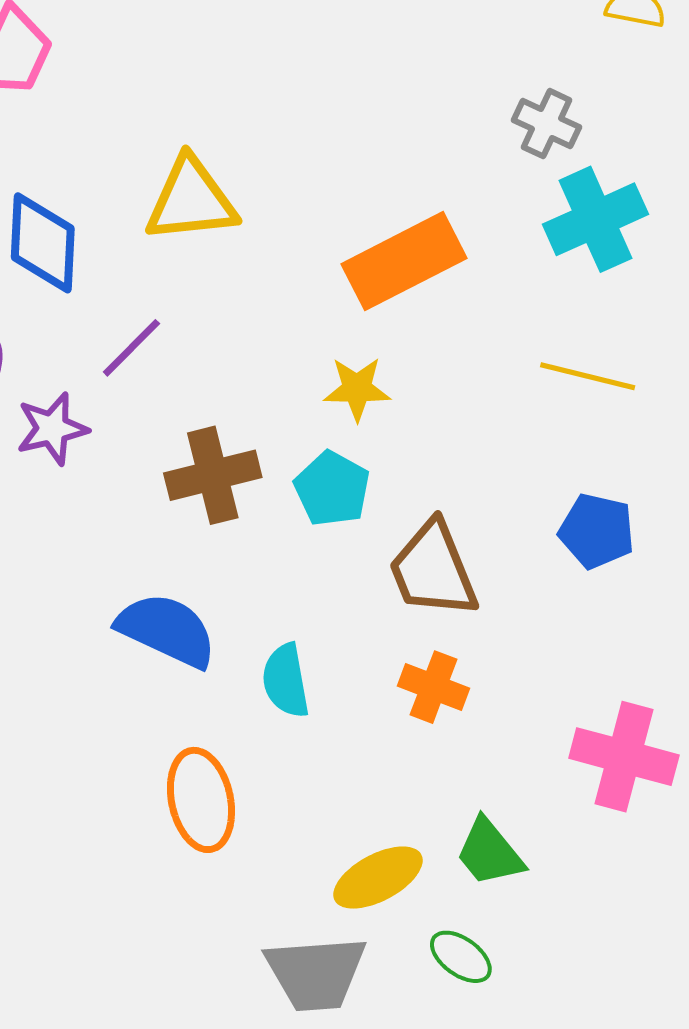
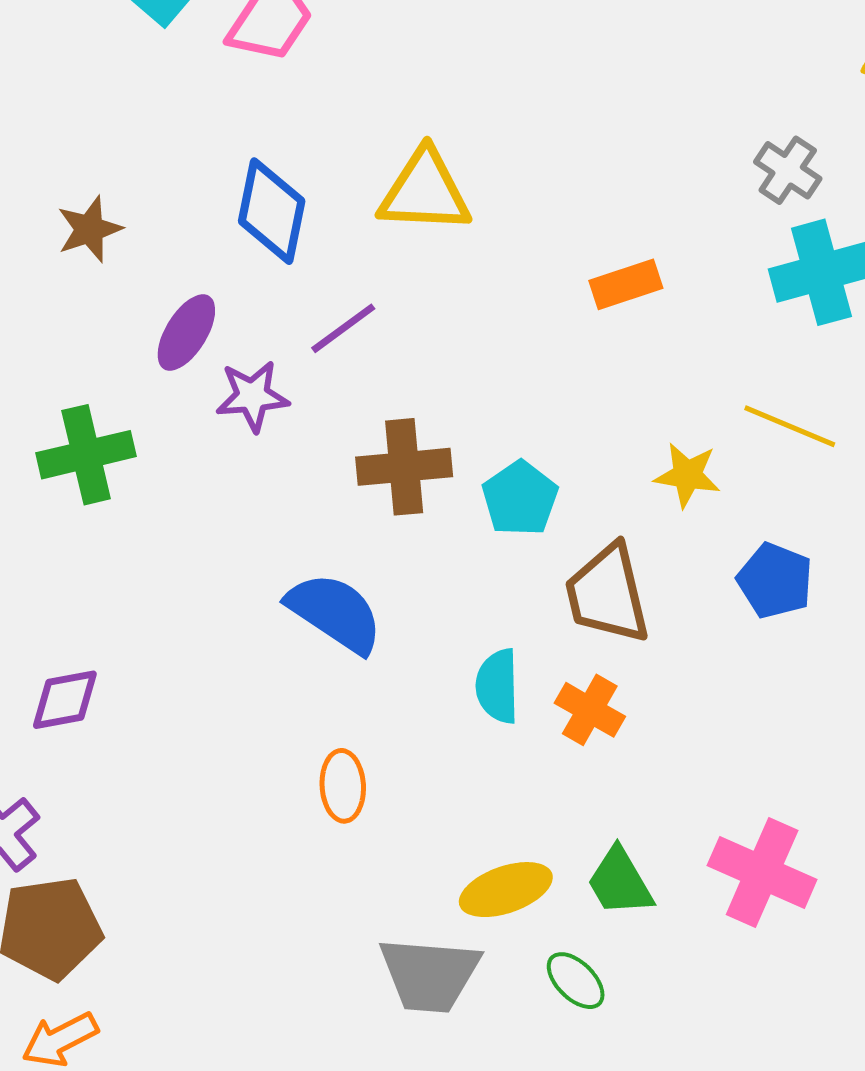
orange rectangle: (404, 261) -> (626, 284), size x0.6
yellow star: (357, 389) -> (687, 475), moved
cyan semicircle: (286, 681) -> (497, 686), moved
pink cross: (624, 757) -> (762, 872), moved
orange ellipse: (201, 800) -> (343, 786), size x0.7

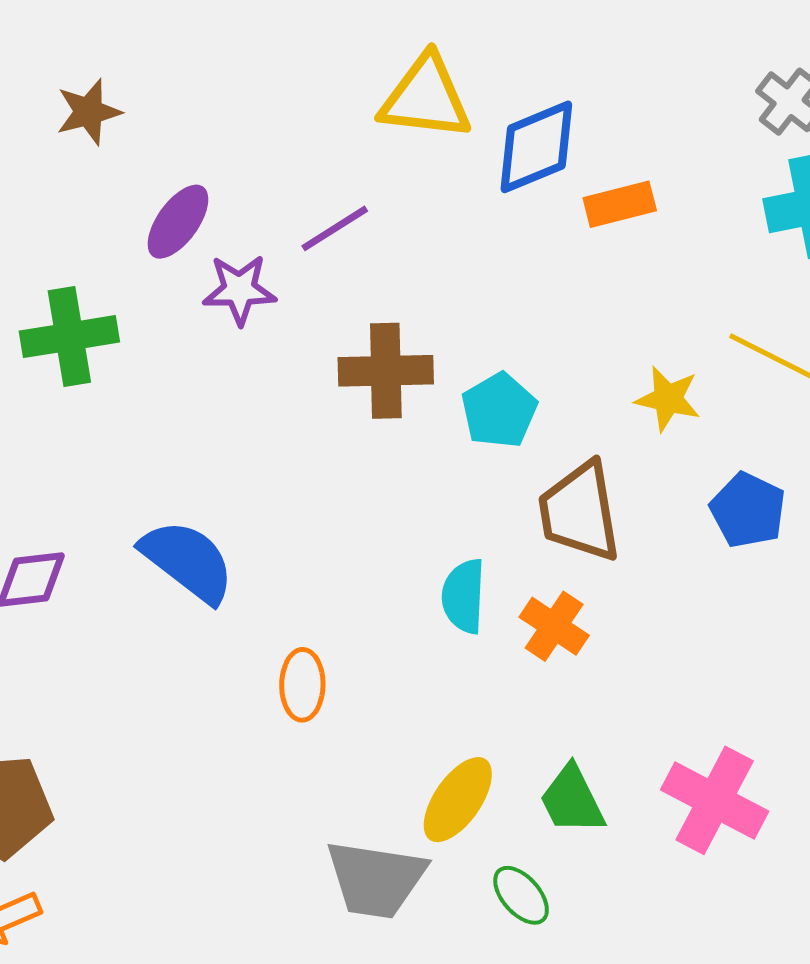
blue diamond: (272, 211) -> (536, 147), moved, turned 52
blue semicircle: (335, 613) -> (188, 561), moved
yellow ellipse: (506, 890) -> (458, 800), turned -40

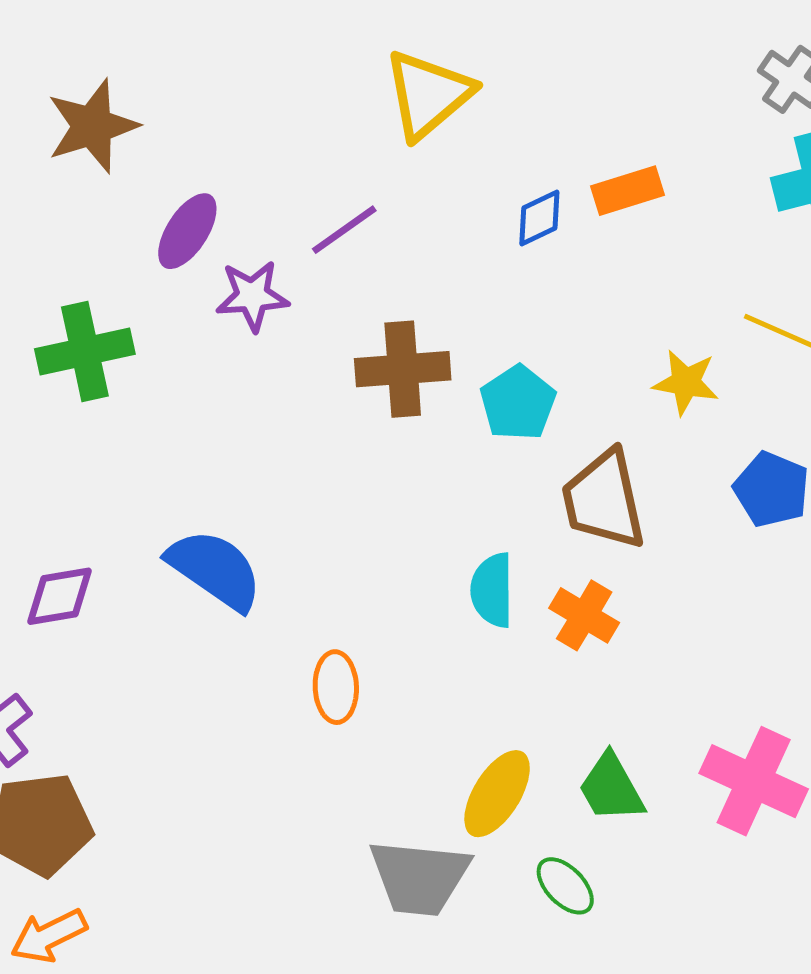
yellow triangle: (426, 98) -> (428, 94), turned -44
brown star: (89, 112) -> (92, 126), size x1.4
blue diamond: (536, 147) -> (539, 218), moved, size x0.6

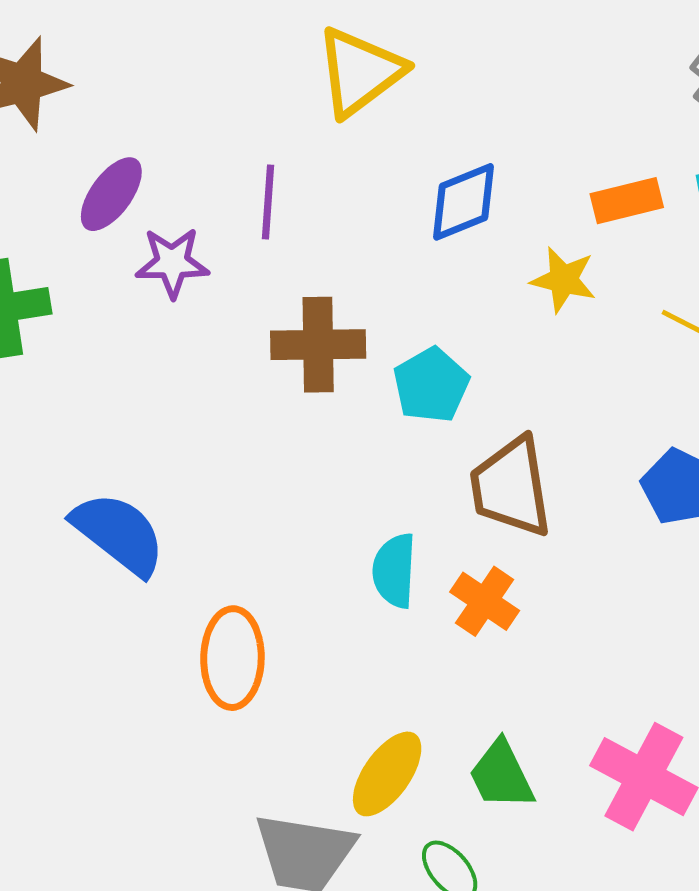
orange rectangle: (628, 191) -> (627, 201), moved
blue diamond: (539, 218) -> (464, 202), size x1.4
purple line: (344, 230) -> (268, 202), turned -54
yellow star: (686, 382) -> (563, 280), moved
orange ellipse: (336, 687) -> (232, 658), size x1.4

